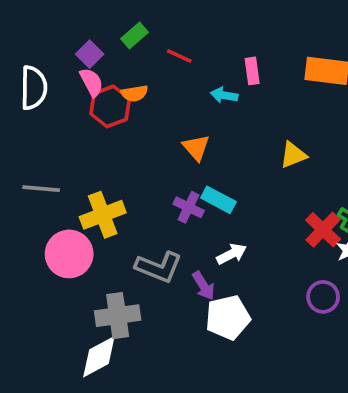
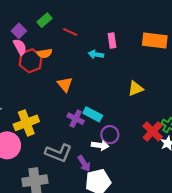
orange triangle: (196, 148) -> (65, 84), moved
white arrow: (232, 254) -> (100, 145), turned 35
purple circle: (323, 297) -> (110, 135), moved

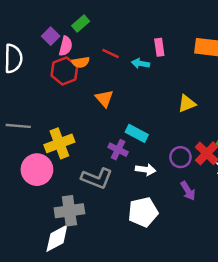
red line: (70, 32) -> (111, 54), moved
pink semicircle: (20, 47) -> (66, 46), moved, turned 42
purple cross: (76, 119) -> (118, 150), moved
purple circle: (110, 135) -> (180, 157), moved
purple arrow: (84, 164) -> (188, 191), moved

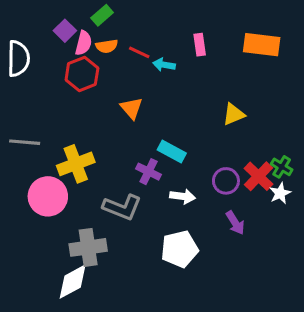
orange semicircle: (81, 62) -> (107, 46), moved
cyan arrow: (141, 64) -> (164, 65), moved

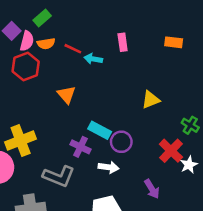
orange rectangle: (262, 45) -> (174, 42), size x0.6
green cross: (282, 167) -> (190, 125), moved
purple circle: (226, 181) -> (121, 142), moved

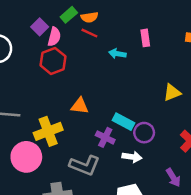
orange semicircle: (46, 44) -> (89, 17), moved
red line: (73, 49) -> (89, 33), moved
orange triangle: (66, 95) -> (80, 106), moved, turned -42

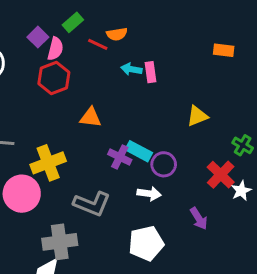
orange semicircle: (89, 17) -> (117, 34), moved
pink rectangle: (145, 38) -> (150, 72), moved
orange triangle: (80, 106) -> (90, 118), moved
purple cross: (105, 137) -> (120, 157), moved

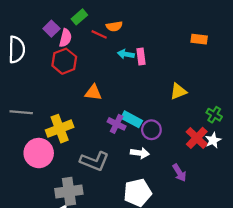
white star: (241, 191) -> (213, 140), moved

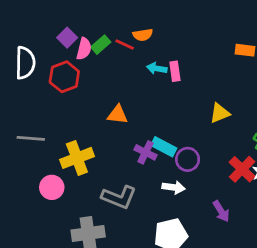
green rectangle: (79, 17) -> (101, 45), moved
red hexagon: (64, 61) -> (64, 77), moved
pink circle: (39, 153) -> (52, 187), size x0.7

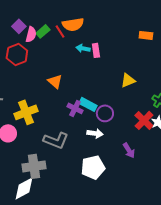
orange semicircle: (143, 35) -> (73, 24), size x1.5
red line: (125, 45) -> (60, 31), turned 32
orange triangle: (118, 115) -> (55, 81), turned 35

